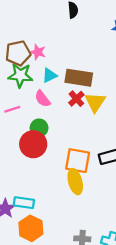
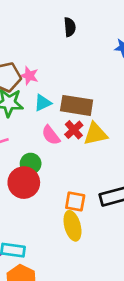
pink semicircle: (43, 99) -> (51, 135), moved
yellow triangle: (95, 102) -> (95, 134), turned 45
orange square: (78, 161) -> (75, 201), size x0.7

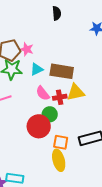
red cross: (74, 130) -> (60, 97), moved, turned 32
green circle: (31, 164) -> (50, 114), moved
red circle: (24, 183) -> (39, 126), moved

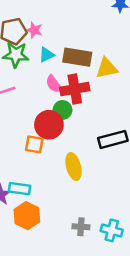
yellow triangle: (76, 92) -> (107, 68), moved
red cross: (60, 97) -> (75, 89), size x1.6
orange square: (61, 142) -> (34, 144), moved

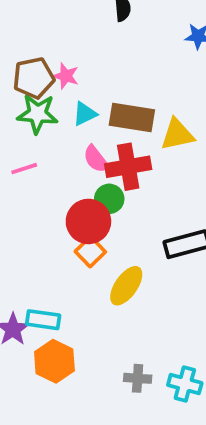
orange square: (34, 144) -> (90, 252), moved, turned 36
yellow ellipse: (74, 167) -> (126, 286), turned 50

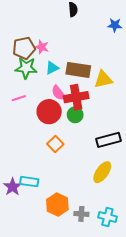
green circle: (109, 199) -> (75, 115), moved
red circle: (88, 221) -> (49, 112), moved
yellow ellipse: (126, 286) -> (102, 172), moved
orange hexagon: (54, 361) -> (57, 205), moved

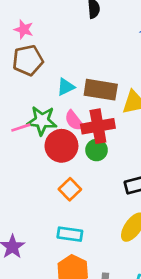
pink star: (42, 47) -> (24, 29), moved
green star: (26, 68) -> (42, 121), moved
cyan rectangle: (29, 182) -> (70, 234), moved

